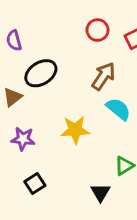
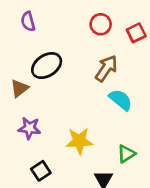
purple semicircle: (14, 40) -> (28, 21), moved
yellow star: (75, 130) -> (79, 141), moved

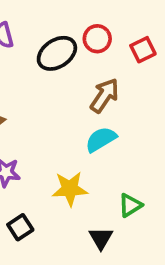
black ellipse: (47, 66) -> (57, 53), moved
cyan semicircle: (121, 100) -> (101, 139), moved, turned -70

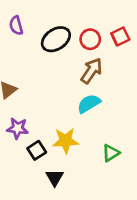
red circle: (97, 39) -> (90, 39), moved
black square: (20, 227) -> (37, 150), moved
black triangle: (101, 238) -> (55, 178), moved

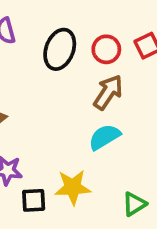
black ellipse: (56, 39) -> (60, 49), turned -36
black square: (37, 150) -> (34, 200), turned 30

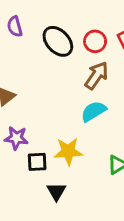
black ellipse: (60, 49) -> (58, 41), turned -64

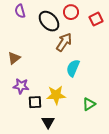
red circle: (95, 41) -> (71, 12), moved
brown arrow: (97, 76) -> (64, 42), moved
cyan semicircle: (94, 111) -> (73, 68), turned -36

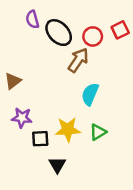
purple semicircle: (20, 11) -> (32, 19), moved
red circle: (71, 12) -> (93, 36), moved
green triangle: (89, 104) -> (98, 132), moved

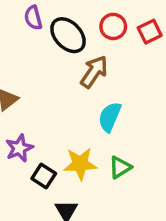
red circle: (93, 36) -> (113, 26), moved
purple star: (22, 118) -> (19, 148), turned -30
black square: (40, 139) -> (44, 176), turned 36

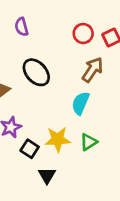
black ellipse: (68, 35) -> (36, 72), moved
brown arrow: (94, 72) -> (93, 70), moved

